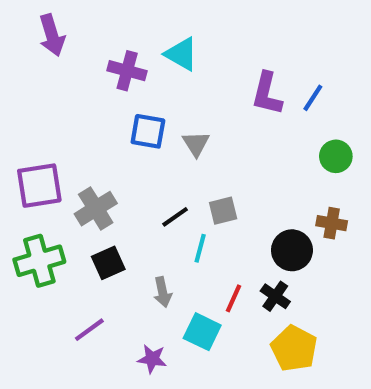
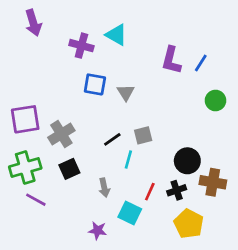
brown cross: (332, 223) -> (213, 182), moved, size x1.4
black cross: (275, 296) -> (177, 190), turned 36
purple line: (89, 330) -> (36, 200), moved, turned 65

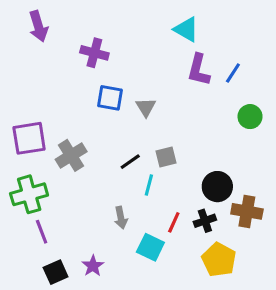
cyan triangle: (116, 35) -> (186, 29), moved
black square: (69, 169) -> (56, 272), moved
purple line: (36, 200) -> (42, 232), turned 40
purple star: (98, 230) -> (93, 266), moved, turned 30

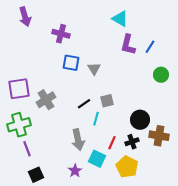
gray arrow: (121, 218) -> (78, 140), size x1.5
yellow pentagon: (219, 260) -> (127, 167), moved
purple star: (93, 266) -> (75, 171), moved

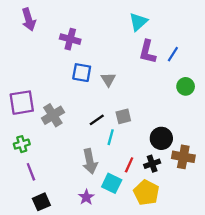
cyan triangle: (120, 19) -> (138, 22), turned 48
green cross: (19, 125) -> (22, 144), size x0.6

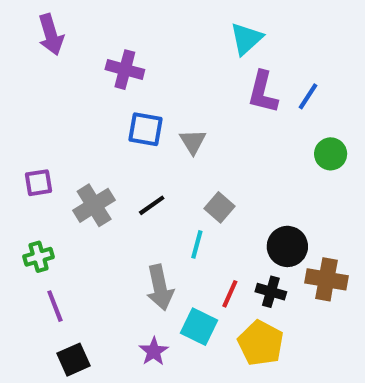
purple square: (22, 103) -> (39, 183), size x0.6
gray square: (123, 116) -> (220, 207), turned -35
black line: (97, 120) -> (152, 205), moved
black cross: (152, 164) -> (271, 292), turned 35

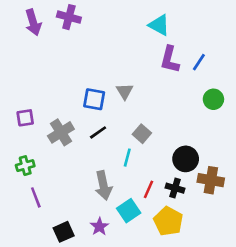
cyan triangle: (246, 39) -> (159, 25), turned -50
purple cross: (125, 70) -> (69, 17), moved
blue square: (145, 129) -> (94, 99), moved
cyan square: (199, 327) -> (129, 211), turned 30
black square: (73, 360) -> (64, 232), moved

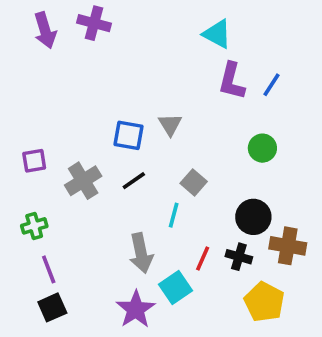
green circle: (213, 99) -> (262, 148), moved
yellow pentagon: (168, 221) -> (264, 302), moved
purple star: (99, 227) -> (136, 309), size x1.5
black square: (64, 232) -> (52, 307), moved

